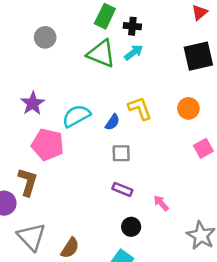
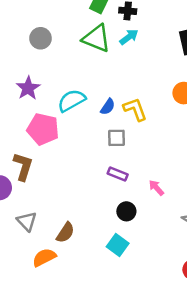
gray circle: (45, 37) -> (40, 38), moved
yellow L-shape: (140, 108) -> (135, 109), moved
gray triangle: (31, 237) -> (27, 221), size x0.7

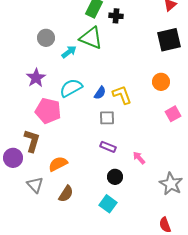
cyan arrow: (129, 37) -> (69, 52), moved
orange semicircle: (44, 257) -> (58, 164), moved

